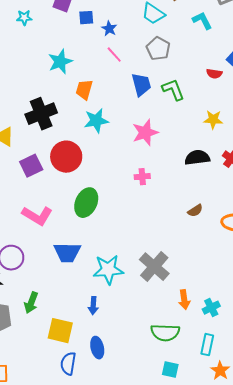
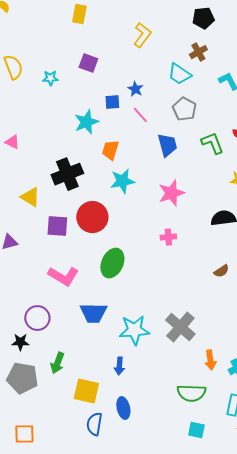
blue square: (86, 18) -> (112, 102), moved
green L-shape: (173, 90) -> (212, 143), moved
purple square: (31, 166) -> (57, 226), turned 30

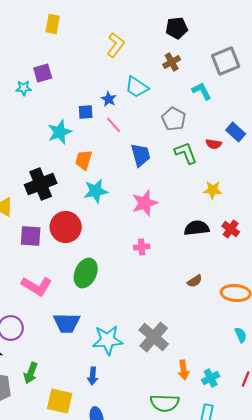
purple square: (88, 63) -> (43, 73), moved, turned -36
cyan trapezoid: (179, 74) -> (137, 87), moved
gray pentagon: (184, 109) -> (174, 119), moved

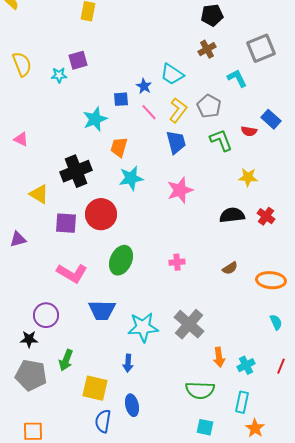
yellow L-shape: (116, 45) -> (178, 110), moved
pink cross: (142, 247) -> (177, 262), moved

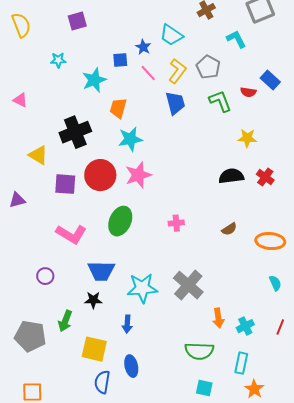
cyan star: (59, 75) -> (58, 60), moved
pink star: (180, 190) -> (138, 175), moved
purple circle: (46, 315) -> (45, 276), size x0.7
black star: (29, 339) -> (93, 300), moved

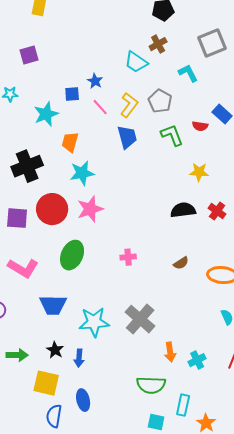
cyan trapezoid: (171, 35) -> (136, 62), moved
black star: (93, 300) -> (55, 350), moved, turned 30
green arrow: (65, 321) -> (17, 355), turned -110
cyan rectangle: (241, 363) -> (183, 405), moved

